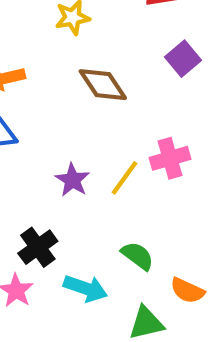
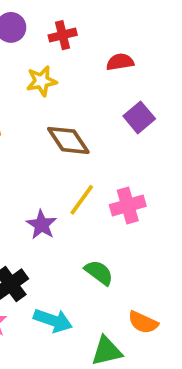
yellow line: (125, 178) -> (82, 200), moved
green semicircle: (138, 256) -> (99, 273), moved

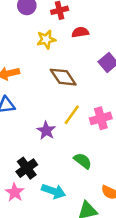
red semicircle: (120, 62) -> (80, 32), moved

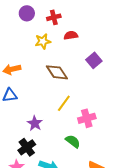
pink cross: (101, 118) -> (87, 118), moved
purple star: (46, 130) -> (35, 123), moved

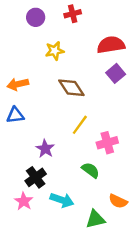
red cross: (54, 17) -> (73, 14), moved
red semicircle: (71, 35) -> (111, 45), moved, size x1.6

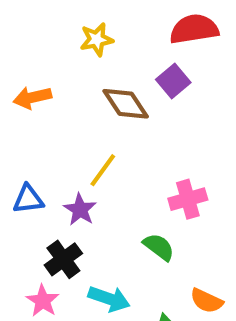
purple square: (116, 73) -> (173, 81), moved
blue triangle: (15, 115) -> (28, 199), moved
yellow line: (80, 125) -> (103, 170), moved

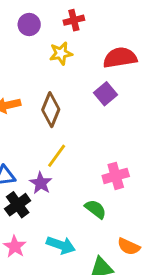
yellow star: (97, 39) -> (61, 53), moved
brown diamond: (126, 104) -> (51, 110), moved, turned 56
black cross: (63, 259) -> (18, 205), moved

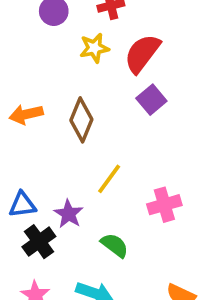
red semicircle: (120, 58) -> (142, 53), moved, turned -44
yellow line: (57, 156) -> (109, 179), moved
green semicircle: (95, 209) -> (115, 245), moved

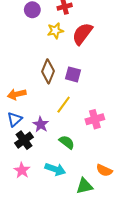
purple square: (151, 100) -> (73, 74), moved, turned -35
orange arrow: (26, 114) -> (17, 94), moved
blue triangle: (22, 205) -> (15, 119), turned -35

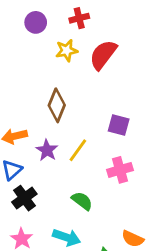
purple square: (73, 74) -> (119, 125), moved
purple star: (41, 124) -> (47, 150), moved

